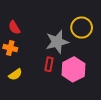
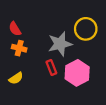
orange cross: (10, 48) -> (19, 48), moved
red rectangle: (49, 64) -> (51, 68), turned -32

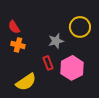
gray star: (60, 44) -> (56, 41), size x0.7
yellow semicircle: (16, 78) -> (26, 82), moved, size x1.5

